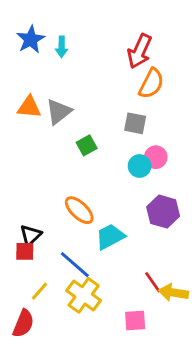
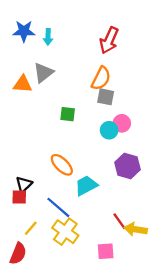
blue star: (31, 39) -> (24, 31), turned 30
orange semicircle: (151, 84) -> (101, 78), moved
gray triangle: (59, 112) -> (43, 73), moved
green square: (87, 145) -> (68, 114), turned 35

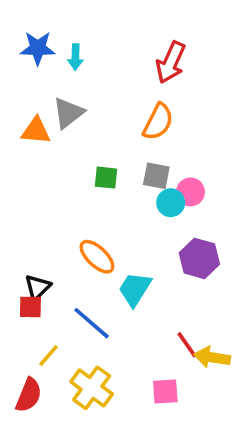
gray square: (106, 97) -> (156, 176), moved
cyan trapezoid: (86, 186) -> (135, 289), turned -30
yellow cross: (65, 232) -> (92, 388), moved

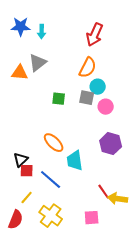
cyan circle: (171, 203) -> (98, 87), moved
cyan trapezoid: (135, 289) -> (75, 161), turned -40
red square: (30, 307) -> (27, 171), moved

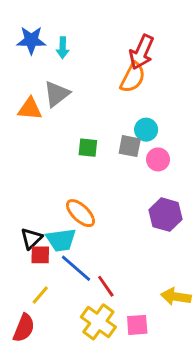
orange semicircle: (88, 68) -> (133, 77), moved
cyan trapezoid: (75, 161) -> (61, 240), moved, turned -90
red line: (104, 192) -> (106, 286), moved
yellow cross: (51, 216) -> (98, 322), moved

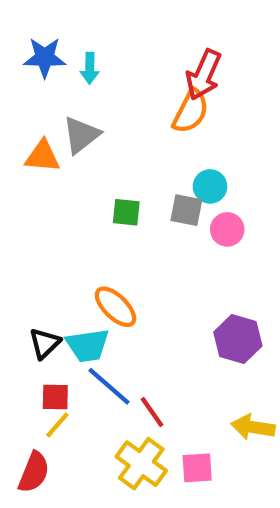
purple hexagon: (165, 215) -> (238, 339), moved
red square: (40, 255) -> (55, 397), moved

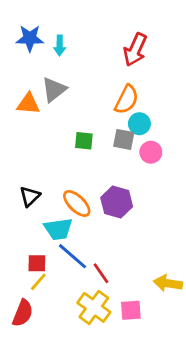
orange semicircle: (191, 111) -> (127, 100), moved
purple hexagon: (238, 339) -> (117, 202), moved
black triangle: (45, 343) -> (30, 196), moved

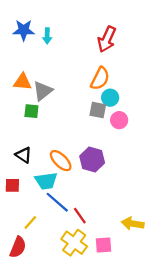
gray triangle: (54, 90) -> (43, 91), moved
green square: (84, 141) -> (31, 111), moved
black triangle: (30, 196) -> (24, 155), turned -42
red square: (37, 263) -> (12, 185), moved

